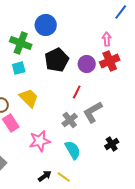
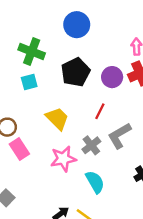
blue circle: (46, 25) -> (77, 25), moved
yellow trapezoid: (29, 98) -> (57, 119), moved
pink star: (40, 141) -> (63, 159), moved

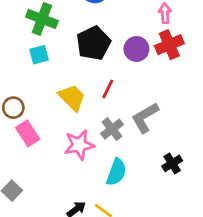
red line: (100, 111) -> (108, 89), moved
cyan semicircle: (95, 182) -> (116, 172), turned 50

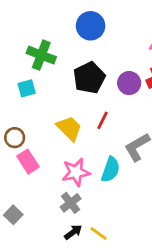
cyan square: (39, 55) -> (27, 88), moved
gray cross: (112, 129) -> (71, 203), moved
cyan semicircle: (116, 172) -> (110, 170), moved

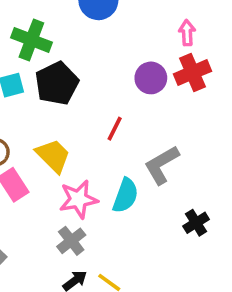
black pentagon: (89, 78) -> (57, 83), moved
yellow trapezoid: (69, 128) -> (53, 156), moved

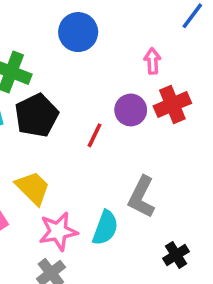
pink arrow: (187, 33) -> (152, 61), moved
red line: (115, 129) -> (94, 135), moved
gray L-shape: (162, 165) -> (142, 197), turned -33

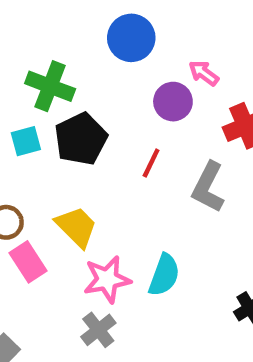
pink arrow: (152, 61) -> (204, 73), moved, turned -50
purple circle: (131, 110) -> (173, 102), moved
gray L-shape: (142, 197) -> (208, 187), moved

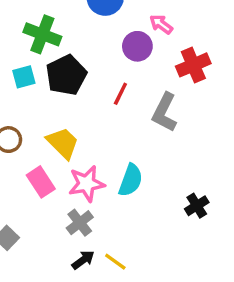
pink rectangle: (28, 262) -> (41, 182), moved

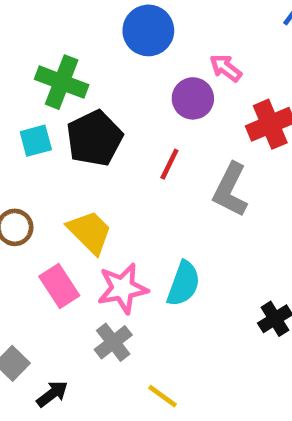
black arrow: (83, 260) -> (52, 394), moved

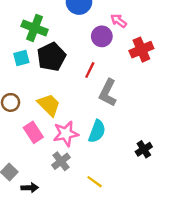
gray L-shape: (230, 190) -> (108, 93), moved
black arrow: (52, 394) -> (30, 188), turned 35
yellow line: (162, 396) -> (95, 182), moved

